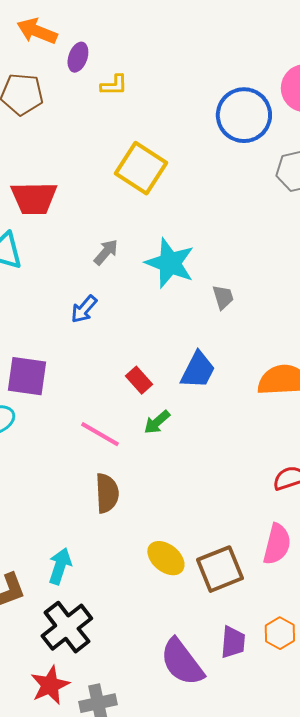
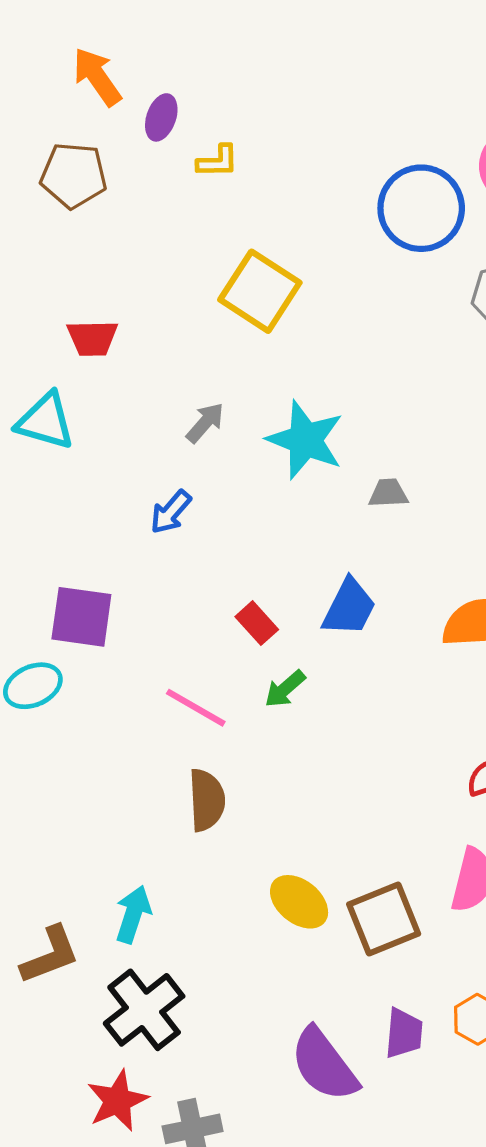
orange arrow: (37, 31) -> (97, 77), turned 33
red trapezoid: (34, 198) -> (92, 338), size x0.7
gray trapezoid: (223, 297) -> (388, 493), turned -76

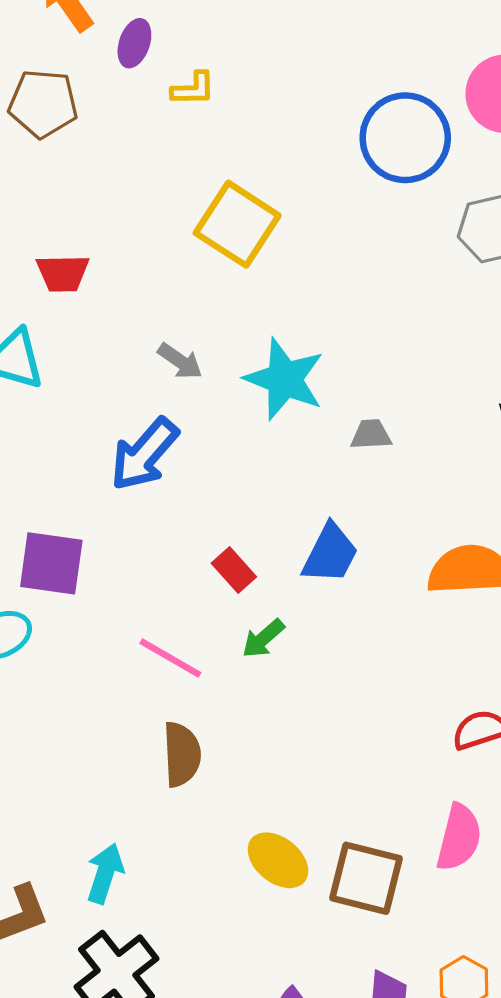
gray arrow: (205, 423) -> (180, 361), turned 84
blue arrow: (171, 512) -> (144, 454), size x1.6
brown square: (384, 919) -> (366, 878), turned 36

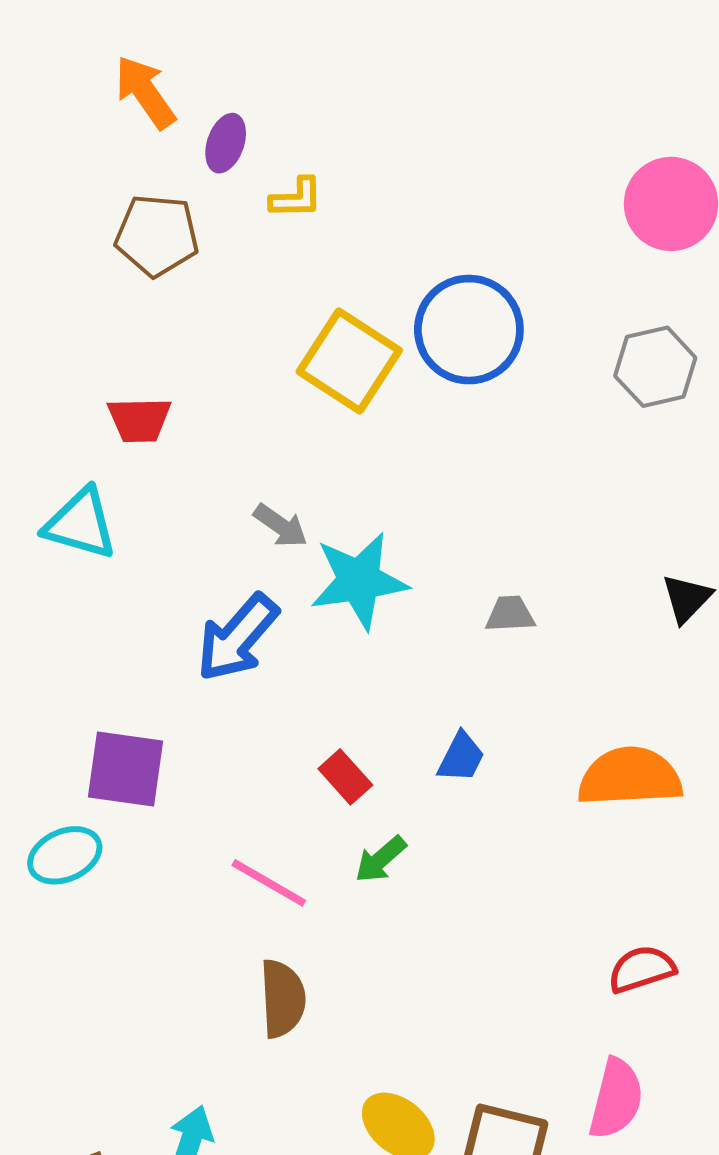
brown pentagon: (43, 104) -> (157, 235), moved
blue circle: (405, 138) -> (469, 330), moved
cyan star: (284, 379) -> (359, 581), moved, turned -30
blue trapezoid: (330, 554) -> (461, 757), size x0.7

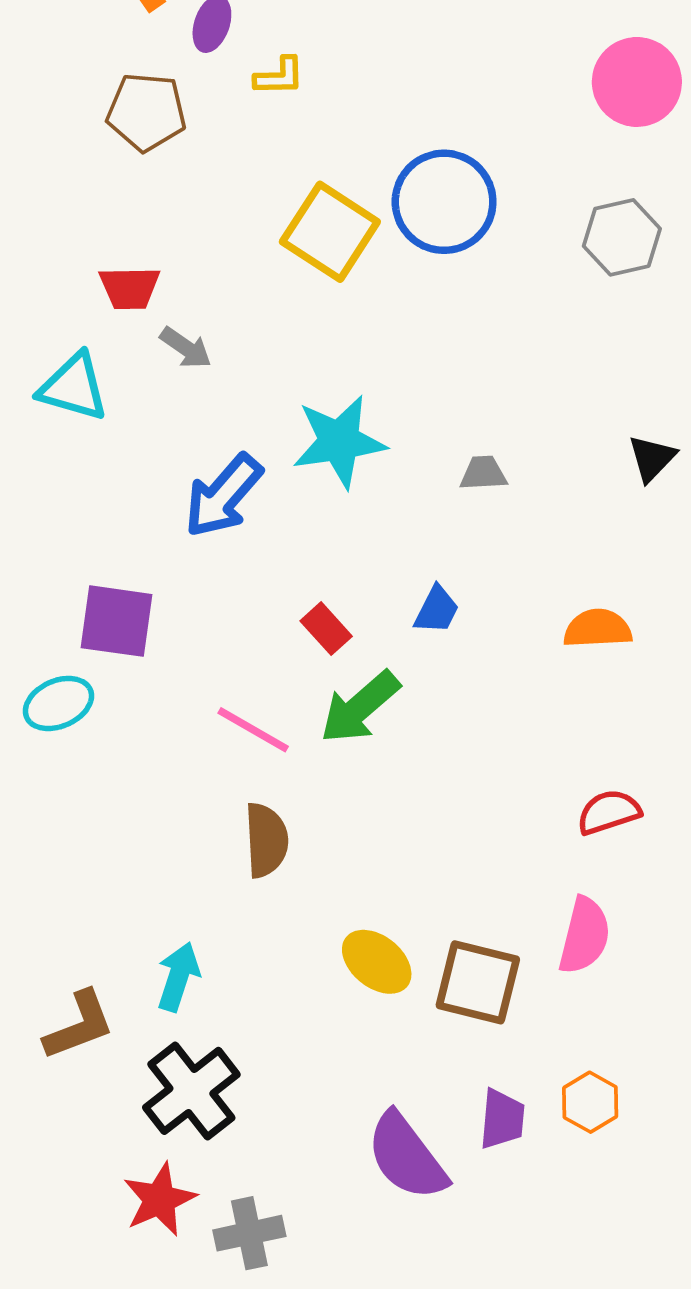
gray arrow: (281, 526) -> (186, 348), moved
orange semicircle: (630, 777) -> (598, 629), size x0.7
green arrow: (381, 859) -> (360, 707), size x1.6

